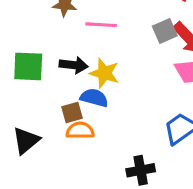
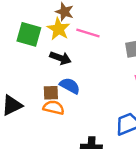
green square: (28, 66) -> (29, 34), moved
yellow star: (104, 73) -> (58, 29), moved

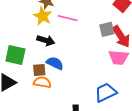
green square: (29, 34) -> (15, 55), moved

